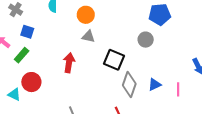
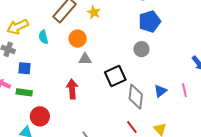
green rectangle: (22, 55) -> (24, 92), turned 70
black square: (114, 60) -> (115, 76), turned -35

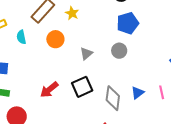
gray triangle: (85, 59) -> (86, 54), moved, turned -40
black square: (115, 76) -> (82, 87), moved
red arrow: (72, 89) -> (49, 90), turned -126

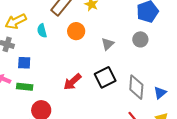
blue triangle: (138, 93) -> (160, 93), moved

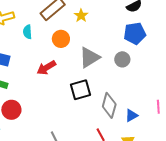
gray triangle: (108, 44) -> (89, 57), size x1.6
red arrow: (72, 82) -> (46, 68), moved

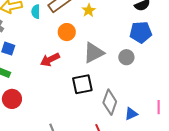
cyan semicircle: (27, 32) -> (36, 12), moved

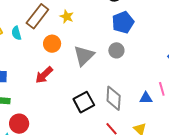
black square: (82, 84) -> (84, 102), moved
blue triangle: (131, 114) -> (146, 98), moved, turned 40

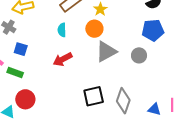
cyan semicircle: (16, 33) -> (62, 30), moved
orange circle: (52, 44) -> (94, 29), moved

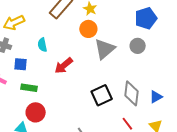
cyan semicircle: (62, 30) -> (42, 45), moved
green rectangle: (15, 73) -> (29, 88), moved
blue triangle: (154, 109) -> (156, 97), moved, turned -32

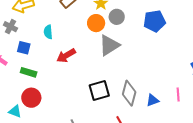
gray circle: (138, 46) -> (117, 17), moved

